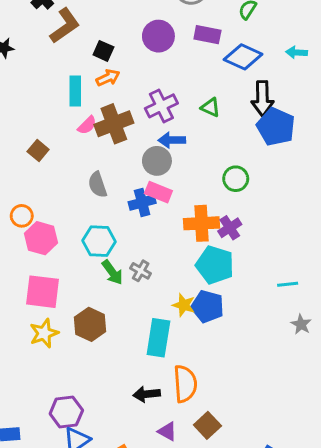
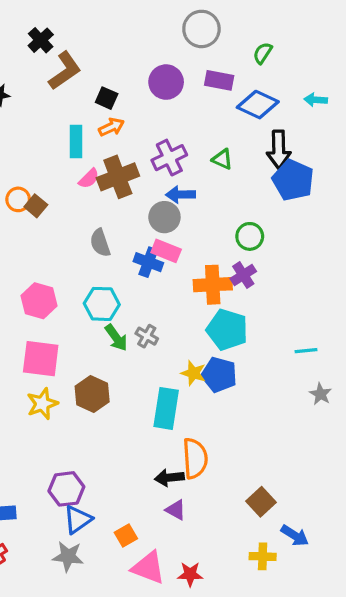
blue cross: (142, 203) -> (148, 262), turned 35
orange circle: (22, 216) -> (18, 199), moved
purple cross: (230, 228) -> (243, 275), moved
black arrow: (147, 394) -> (169, 478), moved
brown square: (207, 425) -> (261, 502), moved

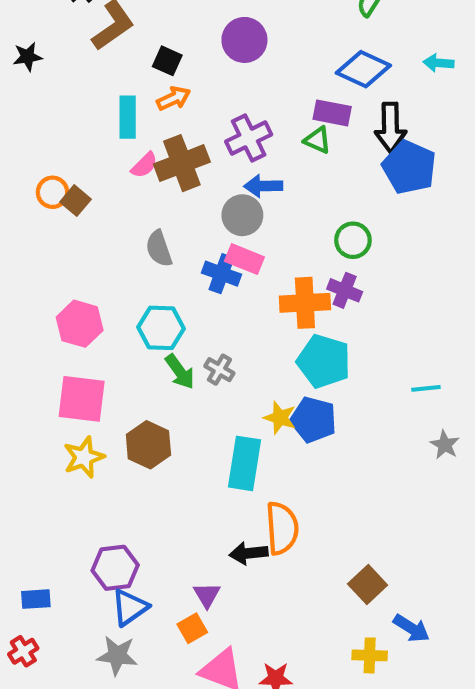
purple rectangle: (219, 80) -> (332, 113), moved
purple cross: (243, 275) -> (345, 290), turned -35
purple triangle: (176, 510) -> (207, 595), moved, turned 30

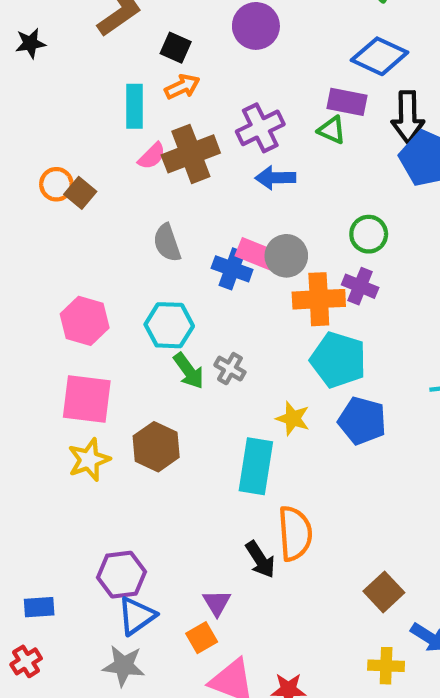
gray circle: (242, 215) -> (286, 256), moved
blue pentagon: (313, 420) -> (362, 421), moved
black arrow: (249, 553) -> (260, 559), turned -117

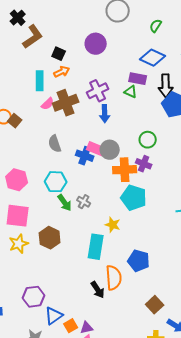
blue arrow: (275, 178) -> (105, 114), turned -90
blue pentagon: (362, 421) -> (139, 261), moved
purple triangle: (217, 603) -> (87, 328), moved, turned 48
blue triangle: (137, 616) -> (54, 316), moved

